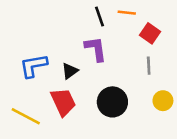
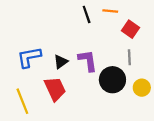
purple L-shape: (96, 49) -> (88, 61), moved
black circle: (112, 102) -> (112, 80), moved
yellow line: (26, 116) -> (22, 101), turned 40

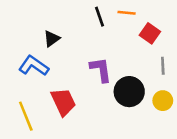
blue L-shape: (29, 57) -> (34, 66), turned 45
gray line: (129, 57) -> (163, 66), moved
black triangle: (61, 62) -> (52, 39), moved

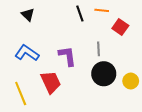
black triangle: (52, 39) -> (28, 15), moved, turned -40
gray line: (163, 66) -> (99, 49), moved
purple L-shape: (101, 70) -> (67, 56), moved

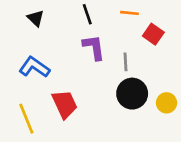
black line: (80, 14) -> (87, 14), moved
purple L-shape: (67, 56) -> (94, 47), moved

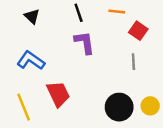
gray line: (126, 62) -> (133, 62), moved
black circle: (132, 94) -> (119, 107), moved
yellow circle: (167, 103) -> (150, 106), moved

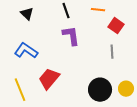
red trapezoid: (58, 94) -> (49, 79), turned -115

